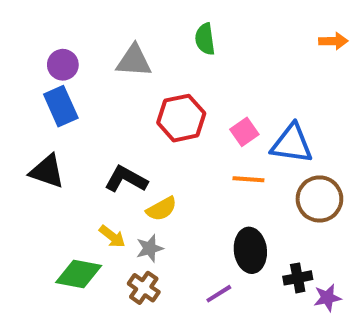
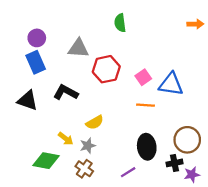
gray triangle: (134, 61) -> (78, 48), moved
black L-shape: (126, 179) -> (66, 92), moved
brown circle: (319, 199) -> (187, 140), moved

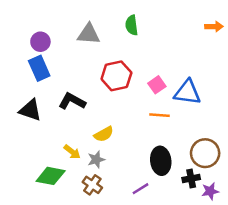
gray triangle: (78, 48) -> (89, 34), moved

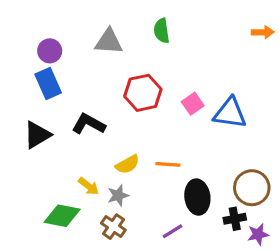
black triangle: (30, 110) -> (37, 135), turned -50
orange line: (159, 115) -> (168, 164), moved

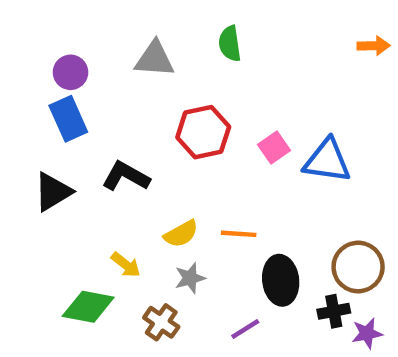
gray star: (118, 195) -> (190, 278), moved

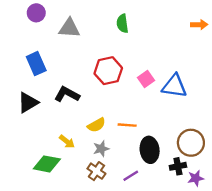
gray triangle: (155, 59) -> (69, 28), moved
purple circle: (70, 72) -> (36, 13), moved
brown cross: (161, 322) -> (96, 171), moved

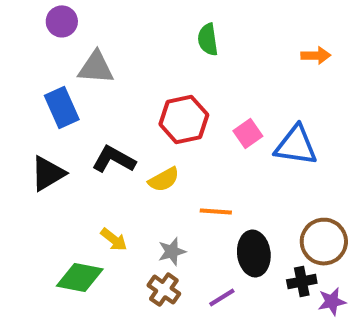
orange arrow: (199, 25) -> (316, 55), moved
gray triangle: (69, 28) -> (96, 67), moved
yellow semicircle: (96, 125) -> (164, 180), moved

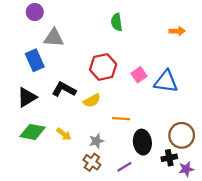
green diamond: (80, 278) -> (33, 132), moved

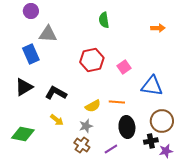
blue triangle: (166, 82) -> (152, 86), moved
black L-shape: (64, 89) -> (56, 93), moved
yellow semicircle: (92, 101) -> (93, 106), moved
orange line: (121, 119) -> (117, 102), moved
green diamond: (33, 132) -> (23, 134), moved

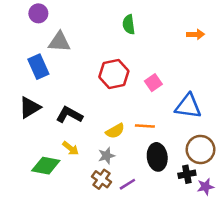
green diamond: (23, 134) -> (46, 166), moved
purple line: (111, 149) -> (127, 184), moved

